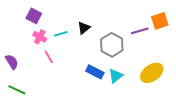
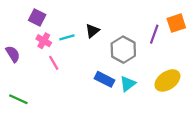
purple line: (140, 31) -> (154, 34), turned -54
purple semicircle: (12, 62) -> (13, 54), moved

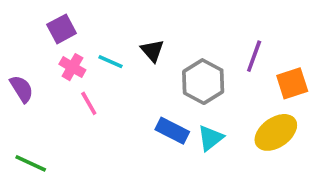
purple square: (37, 18) -> (62, 29), turned 35
orange square: (176, 23) -> (292, 83), moved
black triangle: (92, 31) -> (152, 51), turned -32
cyan line: (67, 37) -> (111, 62), turned 40

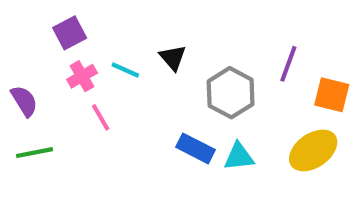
pink cross: (72, 67) -> (82, 76), turned 30
orange square: (292, 83) -> (332, 95), turned 32
cyan triangle: (210, 138) -> (239, 157), turned 32
green line: (31, 163) -> (35, 153), moved, turned -36

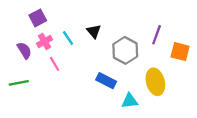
cyan line: (125, 70) -> (68, 38), turned 32
purple semicircle: (24, 101) -> (24, 50), moved
yellow ellipse: (313, 150) -> (155, 82), moved, turned -70
cyan triangle: (239, 157) -> (130, 101), moved

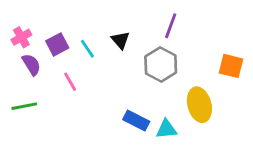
purple square: (38, 18) -> (57, 44), moved
purple line: (157, 35) -> (171, 26), moved
pink cross: (44, 41) -> (21, 37), moved
blue rectangle: (106, 81) -> (136, 121), moved

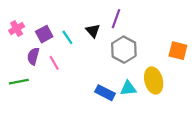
purple line: (171, 26) -> (116, 19), moved
purple semicircle: (31, 65) -> (33, 56), moved, turned -133
cyan triangle: (166, 129) -> (128, 88), moved

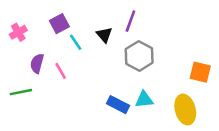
purple square: (44, 34) -> (59, 24), moved
orange square: (178, 51) -> (200, 72), moved
yellow ellipse: (154, 80) -> (185, 110), moved

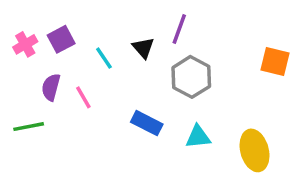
purple square: (59, 24) -> (61, 39), moved
orange square: (200, 72) -> (275, 61), moved
blue rectangle: (118, 105) -> (147, 123), moved

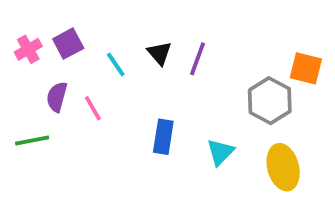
purple line: (179, 29) -> (198, 59), moved
gray hexagon: (191, 77) -> (270, 101), moved
blue rectangle: (147, 123) -> (163, 137), turned 72
cyan triangle: (198, 137) -> (220, 152), turned -40

